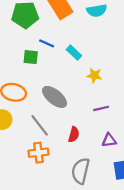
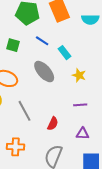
green square: (31, 57) -> (13, 45), moved
gray ellipse: (54, 97) -> (44, 72), moved
orange cross: (38, 153) -> (15, 147), moved

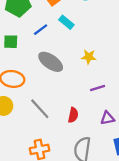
blue line: (42, 41) -> (41, 30), turned -56
cyan rectangle: (65, 53) -> (66, 22), moved

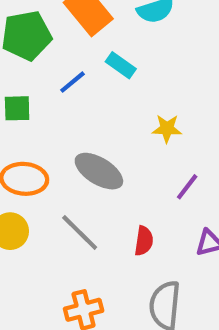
gray ellipse: (51, 62) -> (99, 171), moved
purple line: (98, 88) -> (187, 187), turned -32

